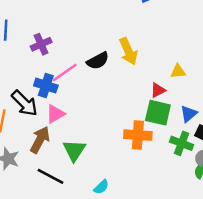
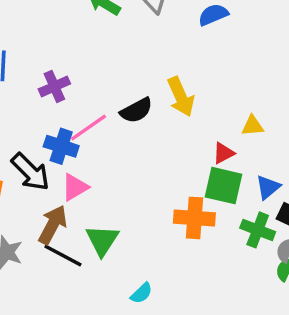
black line: (51, 176) -> (63, 256), moved

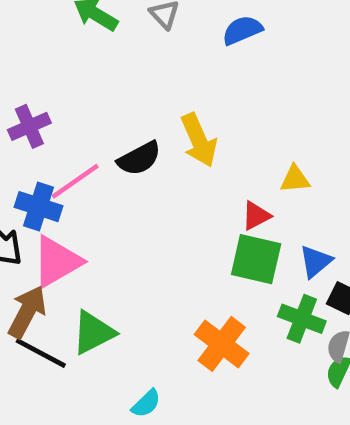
pink triangle: (75, 187) -> (57, 262), size x1.4
orange cross: (194, 218) -> (222, 344), moved, turned 33
green triangle: (102, 240) -> (93, 332), turned 30

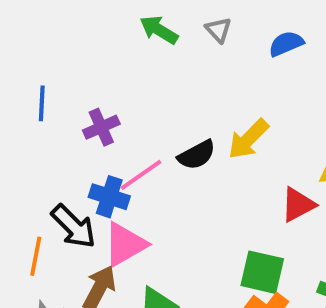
yellow arrow: (199, 140) -> (248, 139), turned 69
red triangle: (256, 216) -> (298, 205), size x1.4
green square: (256, 259) -> (262, 272), moved

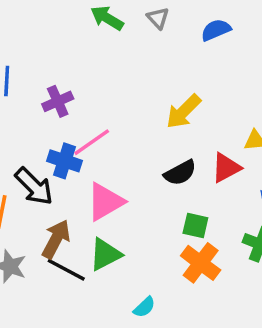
black semicircle: (197, 155) -> (180, 173), moved
pink triangle: (125, 244) -> (105, 202), moved
green square: (262, 272) -> (195, 225), size x0.7

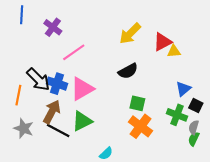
purple cross: (58, 101) -> (53, 27), turned -30
blue cross: (65, 161) -> (57, 84), moved
red triangle: (226, 168) -> (162, 42), moved

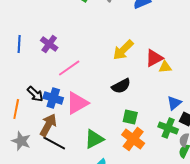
blue line: (22, 15) -> (19, 44), moved
black arrow: (38, 79) -> (35, 94), size x0.7
green triangle: (82, 121) -> (94, 139), moved

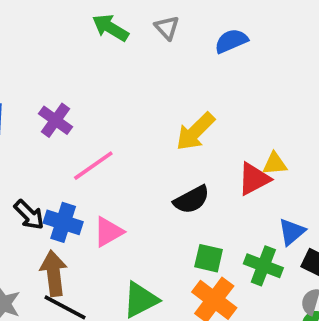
red triangle: (154, 58) -> (254, 179), moved
pink triangle: (77, 103) -> (108, 232), size x0.7
brown arrow: (48, 125) -> (54, 273), turned -35
green cross: (168, 128) -> (263, 266), moved

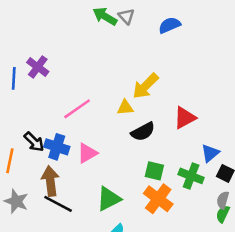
green arrow: (110, 28) -> (105, 16), moved
purple cross: (56, 120) -> (38, 67), moved
yellow triangle: (275, 164) -> (125, 108), moved

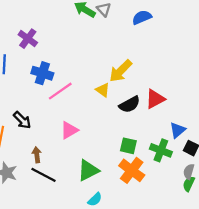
purple cross: (38, 67) -> (28, 39), moved
yellow triangle: (125, 108) -> (103, 90), turned 40
black semicircle: (143, 132) -> (130, 104), moved
blue cross: (57, 147) -> (42, 73), moved
brown arrow: (50, 181) -> (37, 155), size x0.6

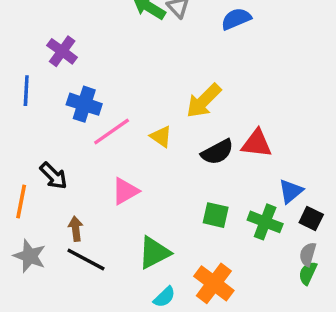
yellow triangle: (103, 90) -> (161, 137), moved
red triangle: (155, 99) -> (257, 143), turned 35
orange cross: (132, 170) -> (214, 283), moved

